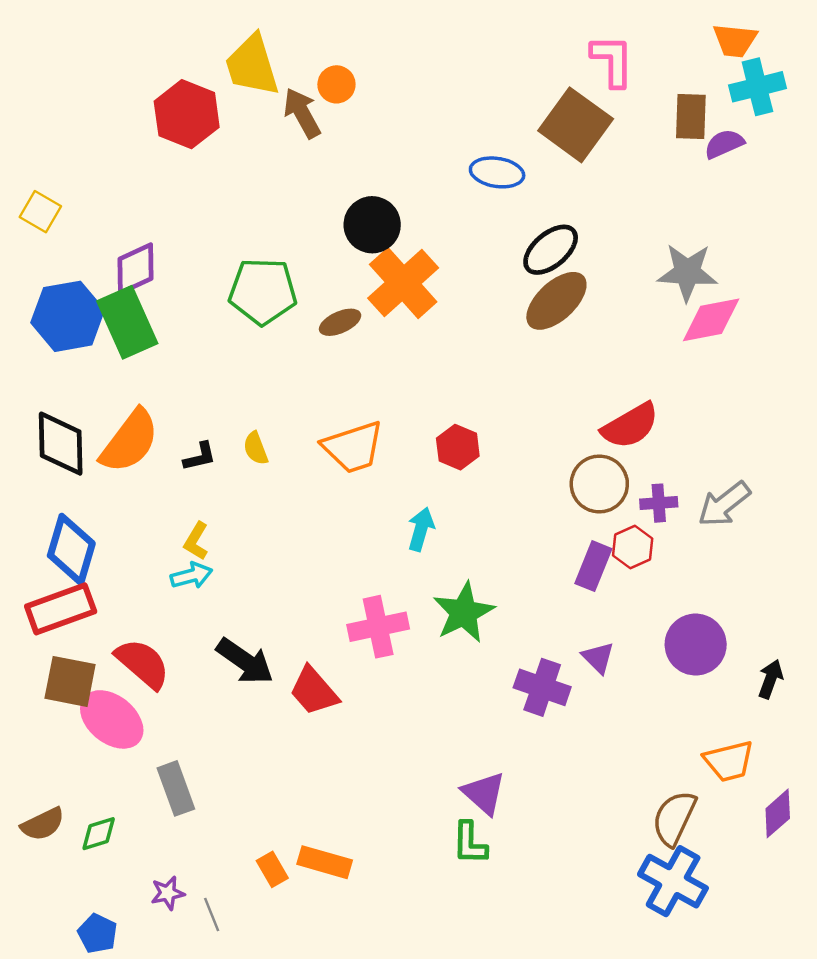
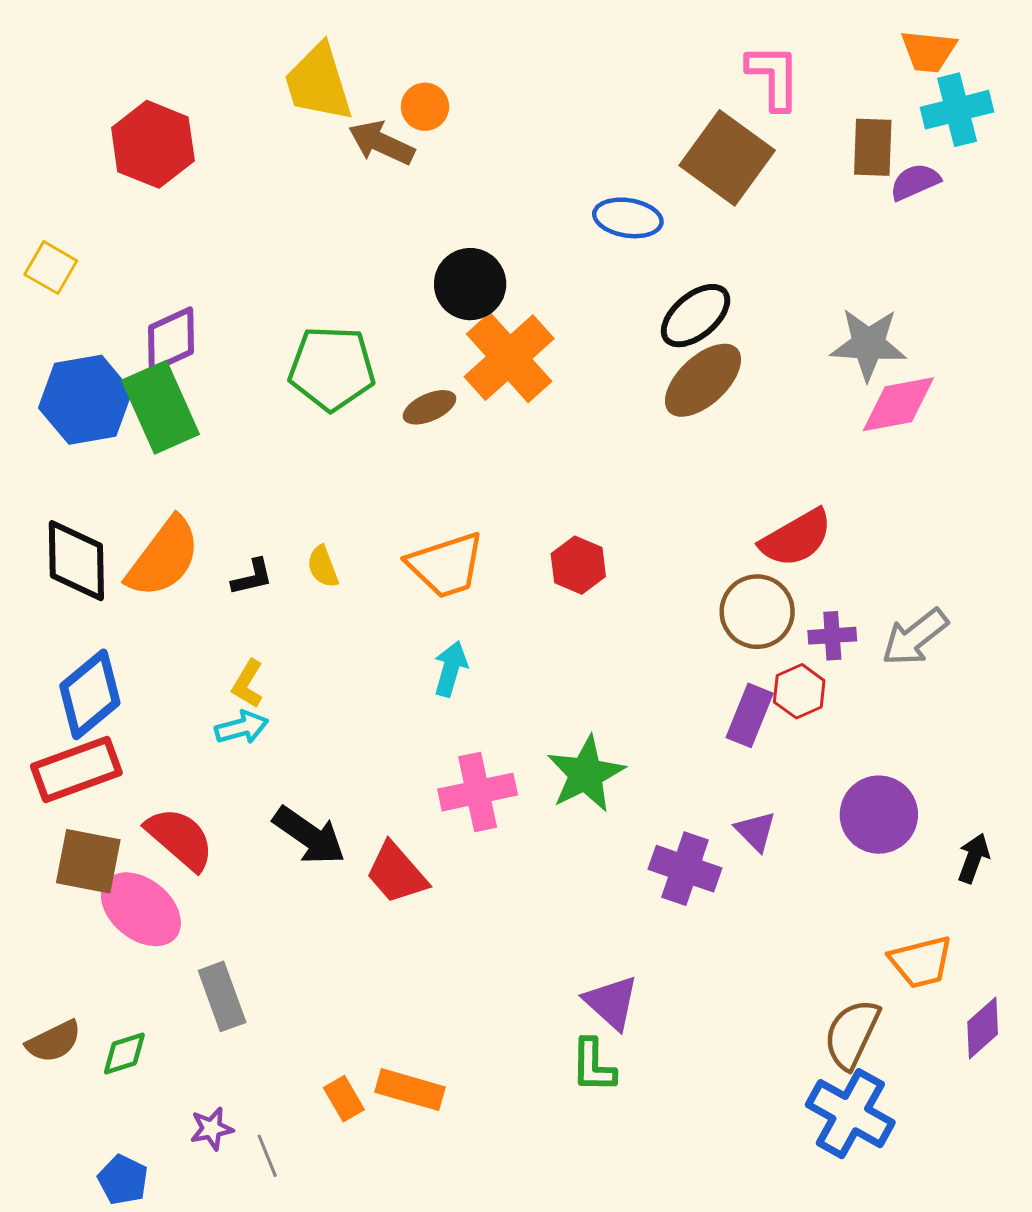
brown arrow: (302, 113) -> (381, 143), turned -36
red hexagon: (187, 114) -> (153, 144), moved
cyan arrow: (421, 529) -> (451, 669), moved
blue diamond: (71, 549) -> (90, 694), turned 34

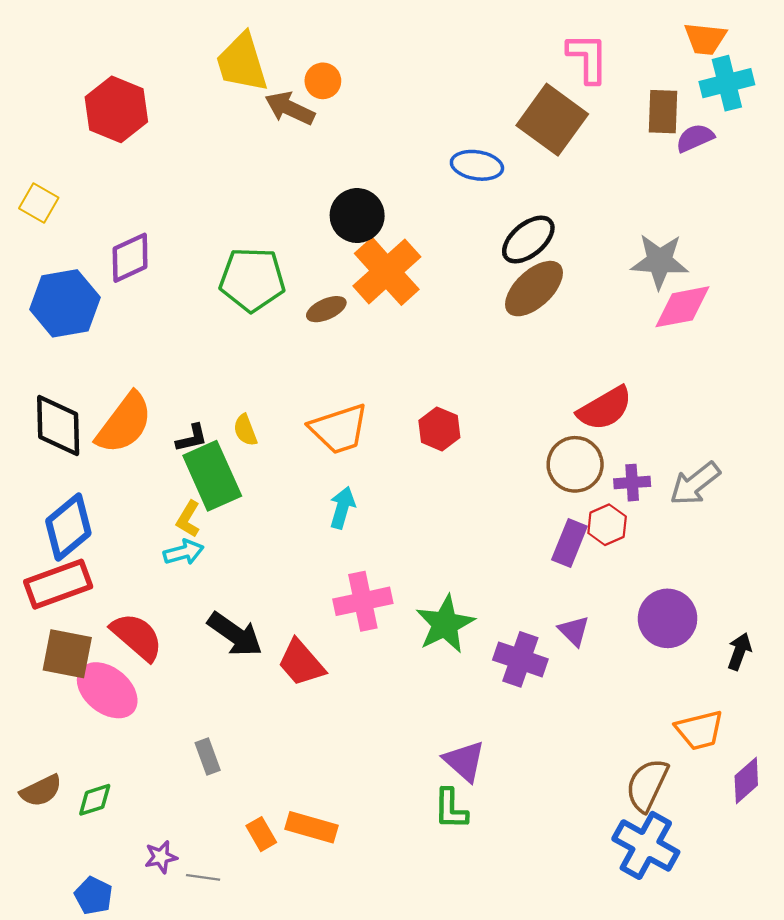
green rectangle: (160, 407) -> (212, 476), moved
green star: (586, 774) -> (445, 624), moved
gray rectangle: (222, 996) -> (208, 756), moved, size x0.7
gray line: (267, 1156) -> (203, 877), turned -60

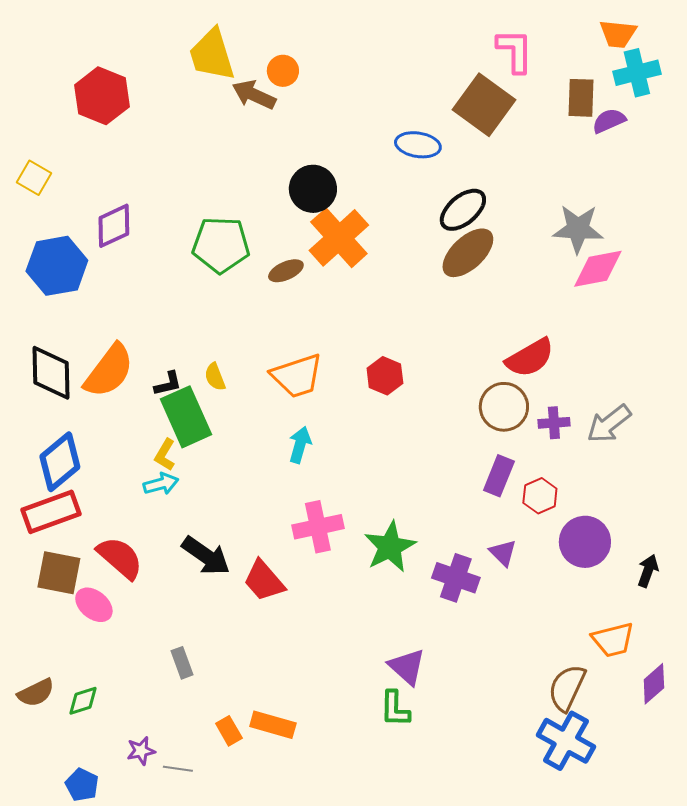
red hexagon: (607, 525) -> (540, 496), moved
pink ellipse: (107, 690) -> (94, 605), size x0.7

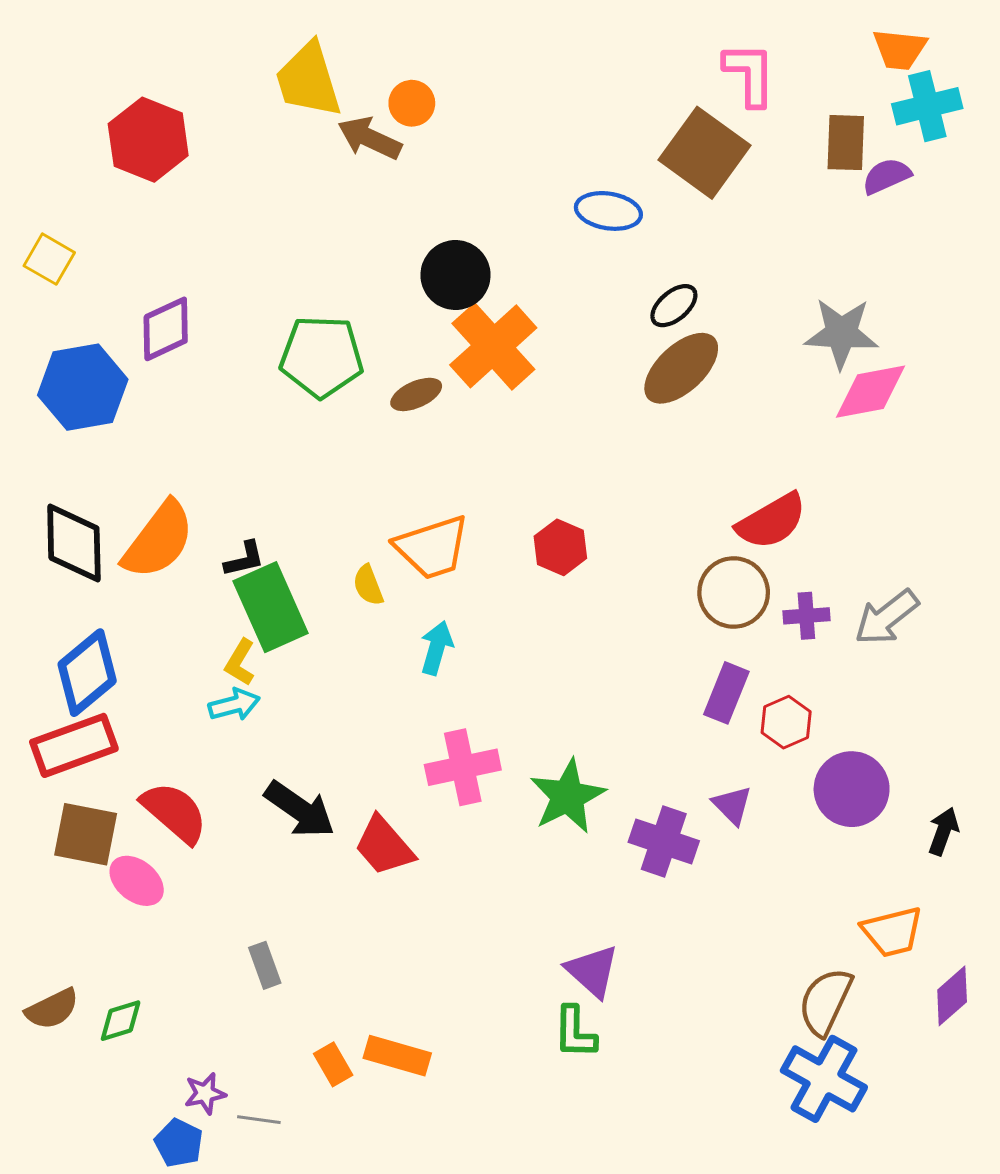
black ellipse: (463, 210) -> (674, 306), size x0.7
yellow semicircle: (215, 377) -> (368, 585), moved
blue pentagon: (82, 785) -> (179, 1143), moved

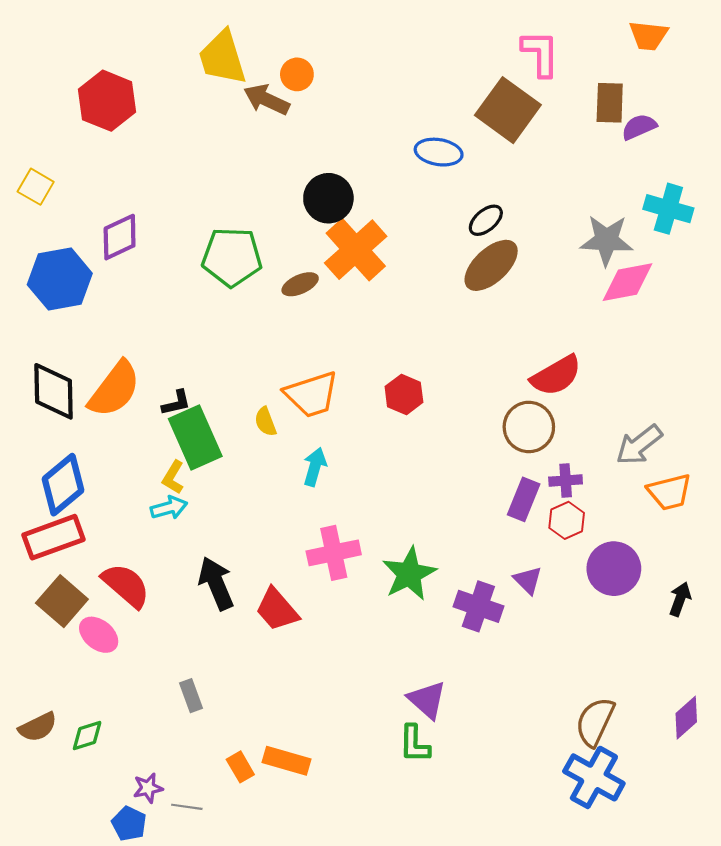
cyan cross: (927, 106) -> (668, 209), moved, turned 30
purple cross: (806, 616) -> (566, 480), moved
black arrow: (300, 809) -> (216, 583), turned -148
brown square: (86, 834) -> (62, 601), turned 30
orange trapezoid: (892, 932) -> (669, 492), moved

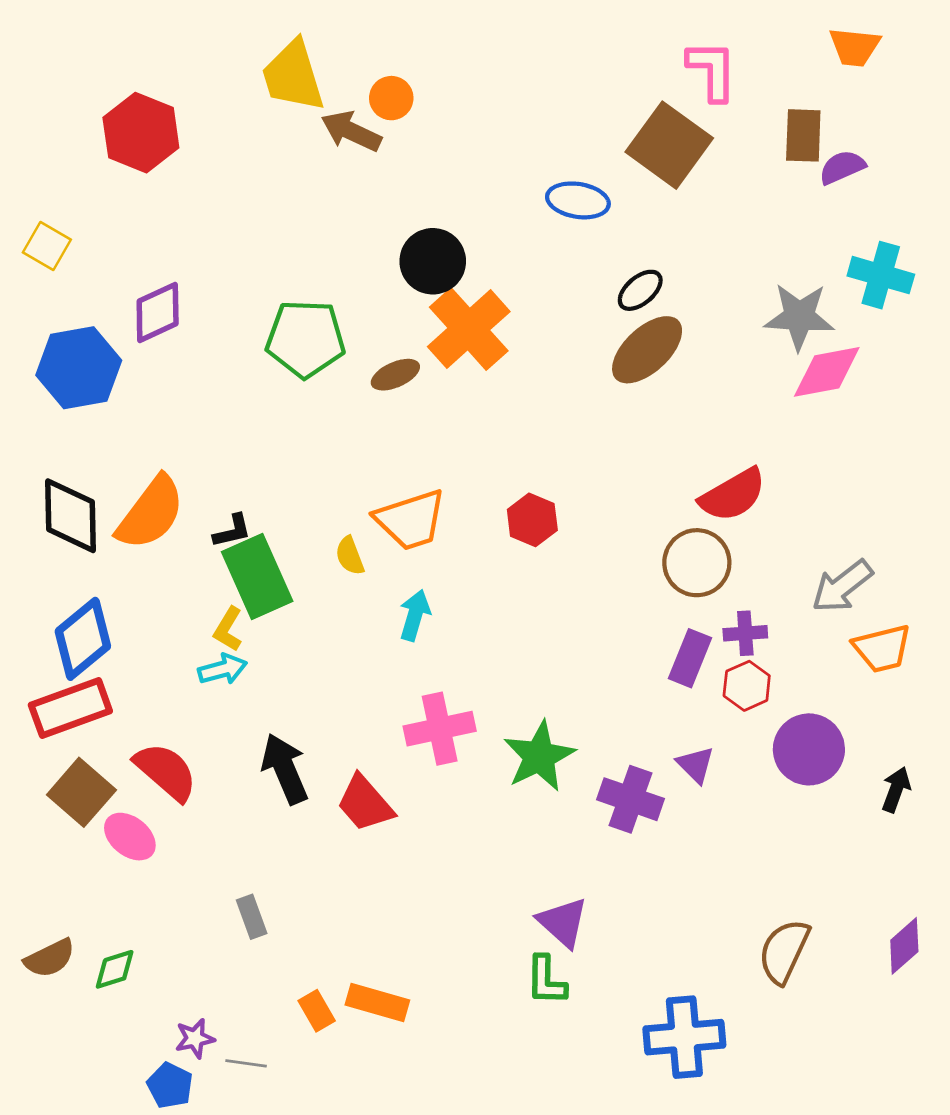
blue cross: (594, 777) -> (684, 1037), moved, turned -34

